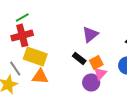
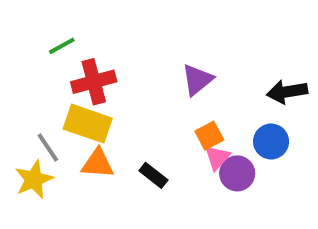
red cross: (22, 35) -> (94, 82), moved
black rectangle: (79, 58) -> (153, 175), moved
purple circle: (91, 82) -> (237, 173), moved

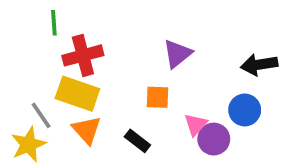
green line: (62, 46) -> (54, 23), turned -65
orange square: (209, 136) -> (157, 97), moved, turned 30
orange triangle: (98, 163) -> (87, 130), turned 44

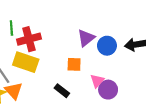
green line: (54, 23) -> (11, 28), moved
blue circle: (245, 110) -> (107, 46), moved
orange triangle: (87, 130) -> (14, 91), moved

